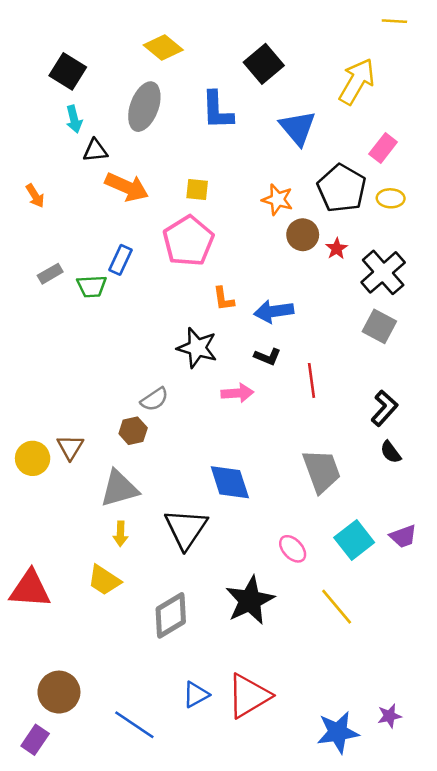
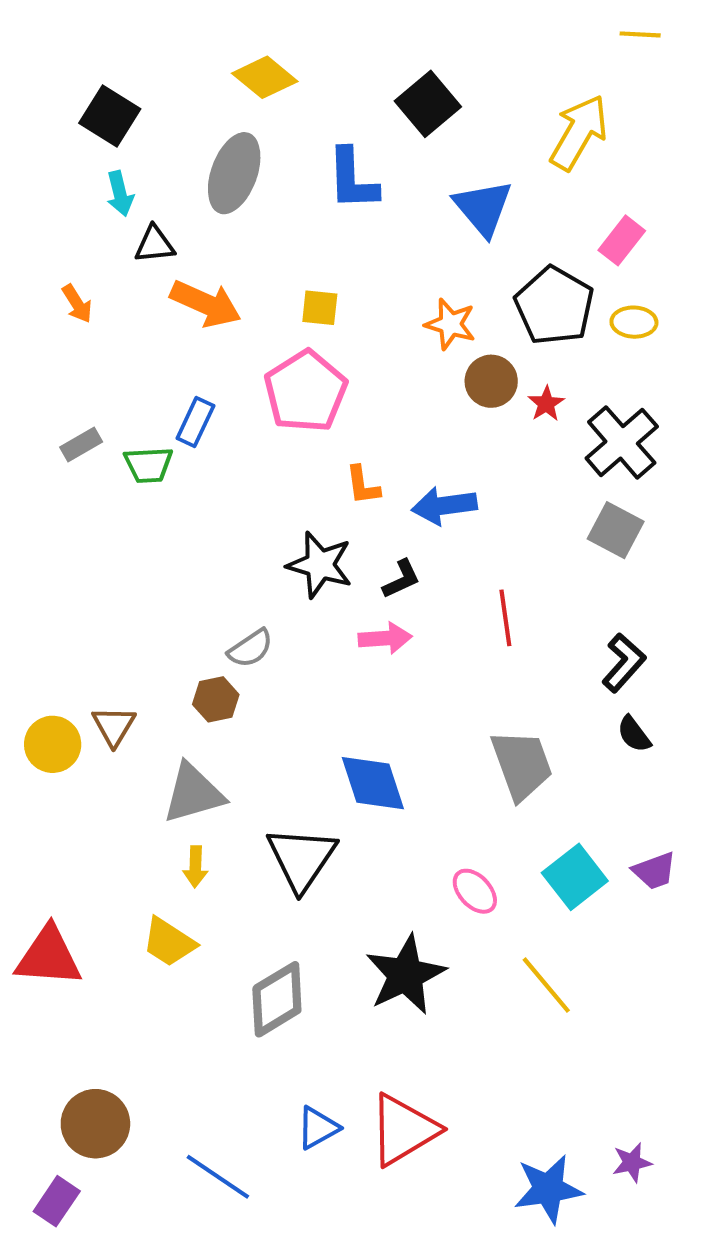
orange arrow: (35, 196) -> (77, 304), moved
black L-shape: (267, 357) -> (401, 579), moved, turned -48

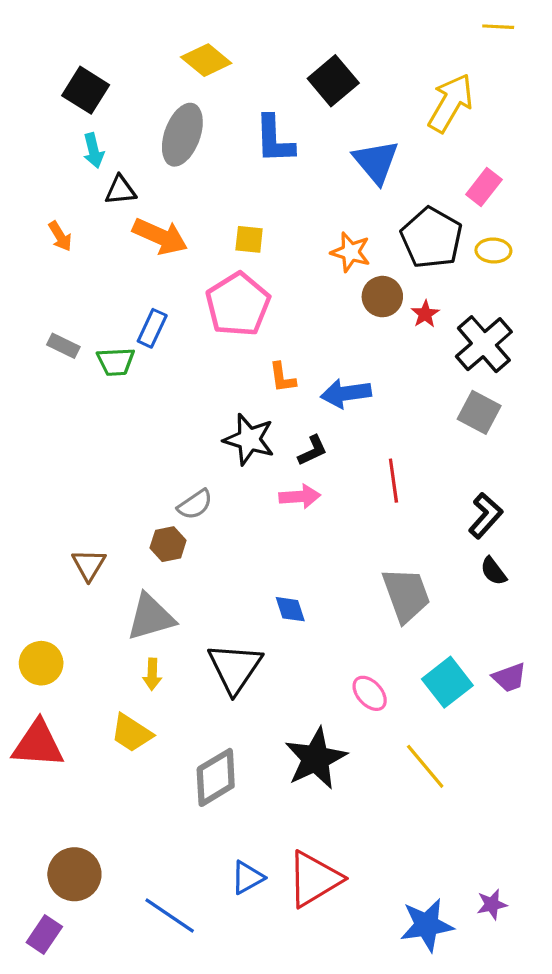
gray rectangle: (81, 444) -> (63, 346), turned 56
yellow circle: (53, 744) -> (41, 663), moved
blue diamond: (373, 783) -> (290, 609), size x0.6

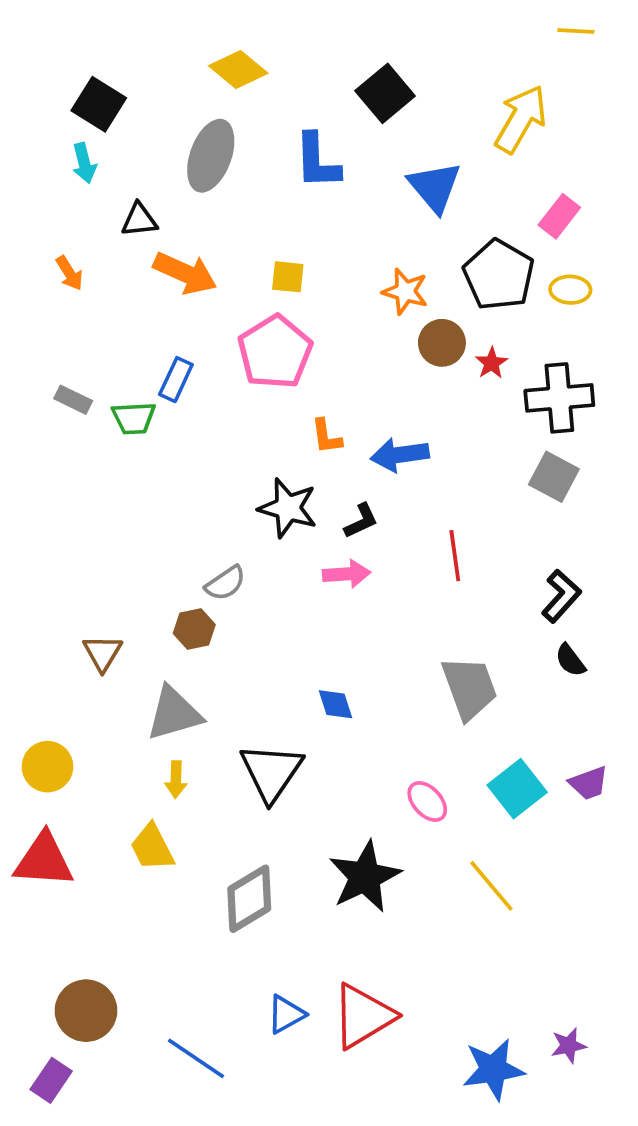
cyan arrow: (93, 151) -> (84, 163), moved
black cross: (484, 344) -> (559, 398), turned 36
yellow trapezoid: (132, 733) -> (152, 847), turned 30

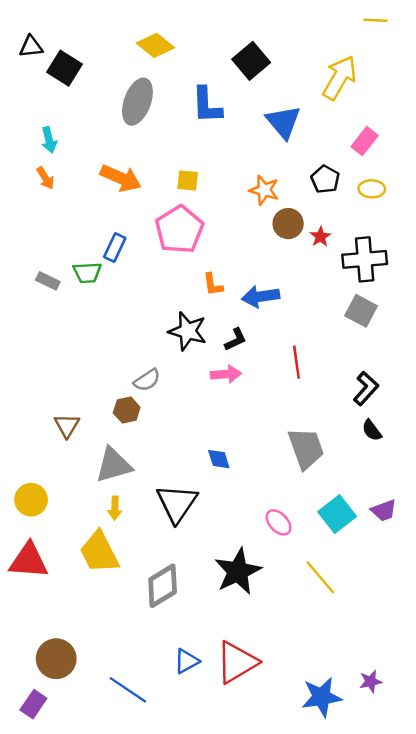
cyan arrow: (84, 163) -> (49, 140), moved
black triangle: (139, 220) -> (31, 47), moved
black pentagon: (499, 275) -> (325, 179), size x0.6
gray rectangle: (73, 400) -> (48, 281), moved
yellow trapezoid: (152, 847) -> (99, 552), size x1.4

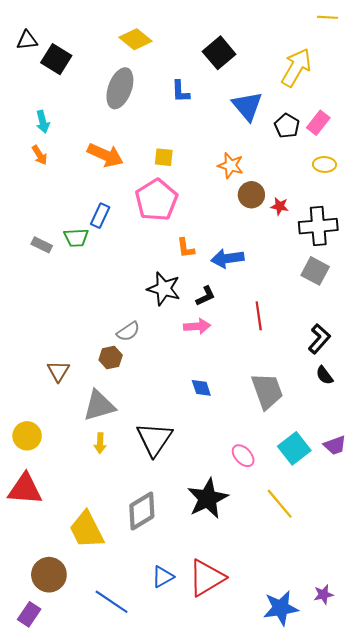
blue L-shape: (207, 105) -> (180, 91), size x0.7
black pentagon: (325, 179) -> (287, 126), moved
red star: (320, 237) -> (280, 206), turned -30
blue diamond: (219, 459) -> (201, 388), moved
yellow trapezoid: (99, 552) -> (87, 530), moved

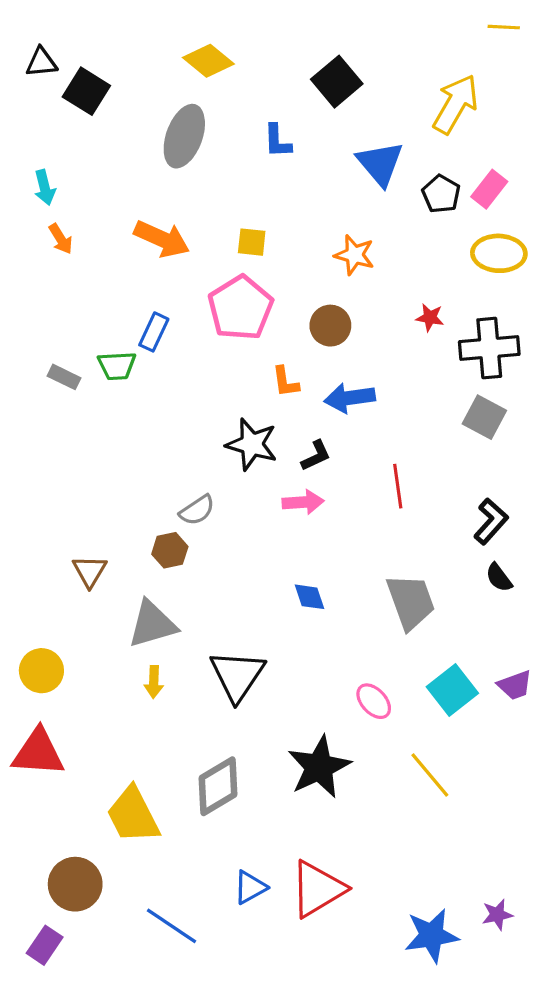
cyan arrow: (43, 122) -> (45, 188), moved
yellow ellipse: (324, 164) -> (499, 253), size x1.5
brown circle: (251, 195) -> (330, 326), moved

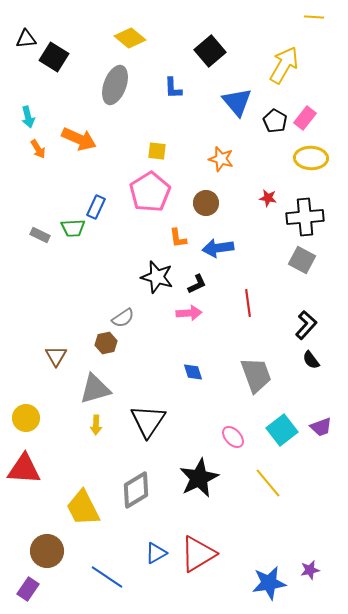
orange arrow: (162, 239) -> (79, 139), moved

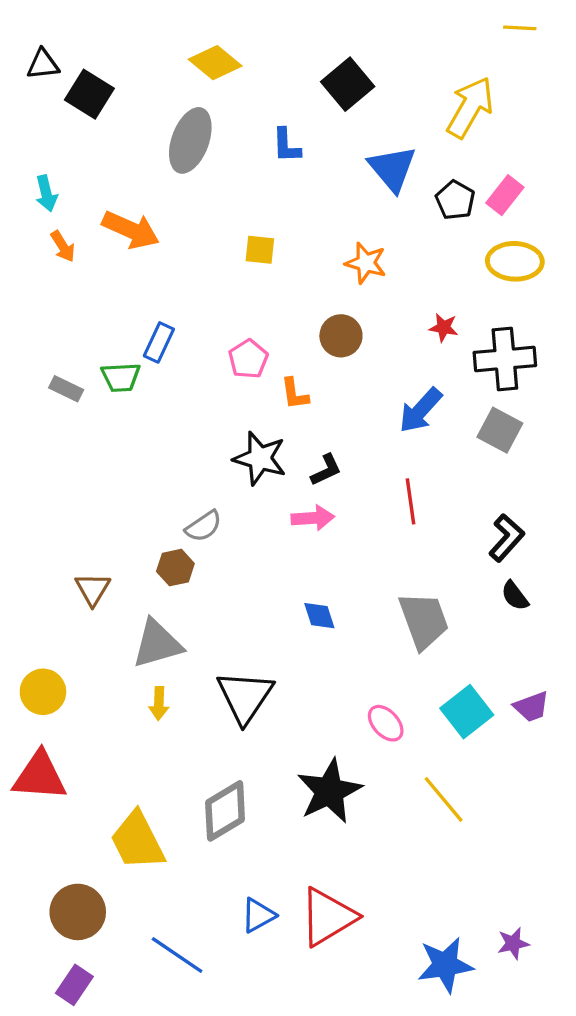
pink pentagon: (150, 192) -> (248, 359), moved, size x0.6
blue arrow: (218, 248) -> (420, 410), moved, turned -40
purple rectangle: (28, 589) -> (74, 985), moved

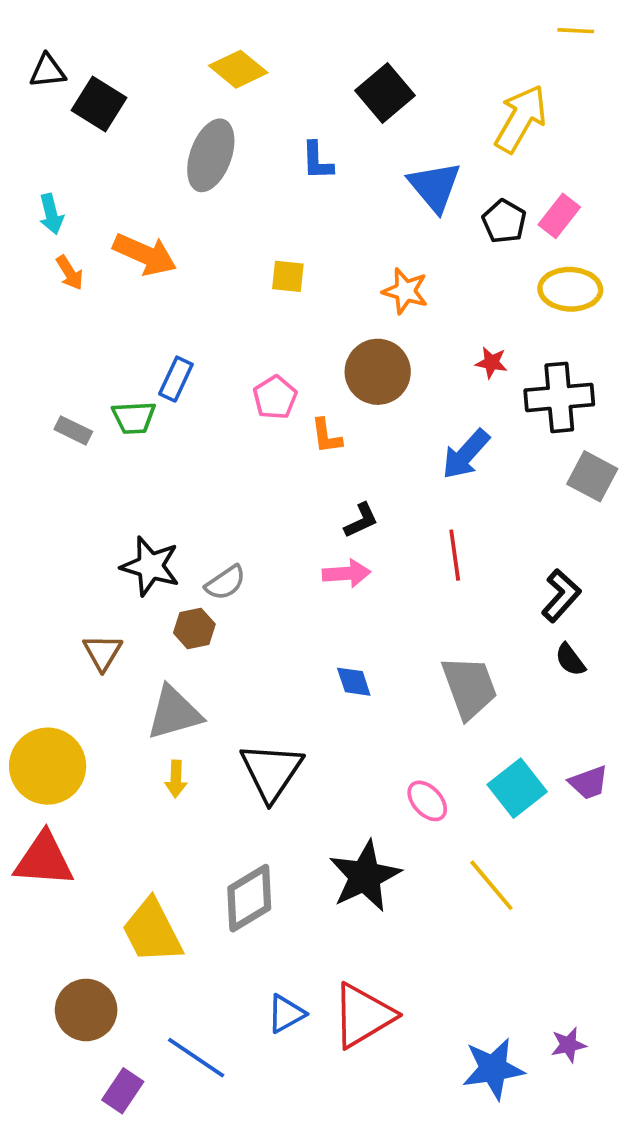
brown circle: (341, 336) -> (378, 372), size x1.4
gray square: (500, 430) -> (592, 476), moved
black star: (260, 458) -> (150, 566), moved
yellow circle: (43, 692) -> (48, 766), size x1.5
purple rectangle: (74, 985) -> (123, 1091), moved

